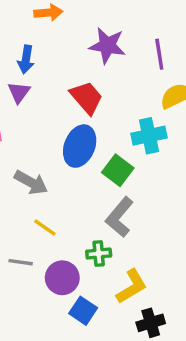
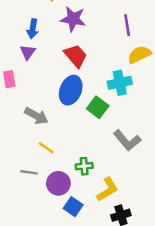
purple star: (107, 46) -> (73, 19), moved
gray L-shape: (119, 217) -> (127, 140), moved, turned -80

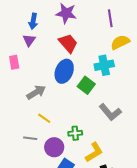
gray arrow: (36, 116) -> (36, 92), turned -60

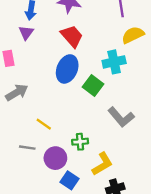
gray arrow: (36, 92) -> (17, 92), moved

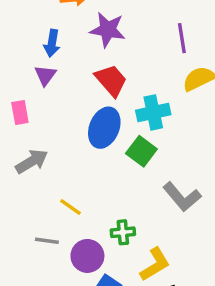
cyan cross: (114, 62) -> (153, 112), moved

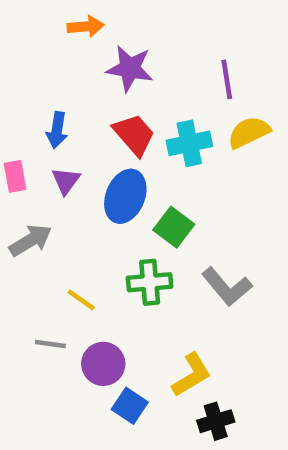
blue arrow: (52, 43) -> (57, 130), moved
purple triangle: (45, 75) -> (66, 181), moved
cyan cross: (153, 112) -> (189, 143), moved
green cross: (123, 232) -> (150, 282), moved, size x1.4

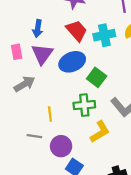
purple triangle: (66, 181) -> (42, 54), size x1.5
blue ellipse: (125, 196) -> (72, 62), turned 45
yellow line: (81, 300) -> (50, 114), turned 48
yellow L-shape: (191, 375) -> (100, 132), moved

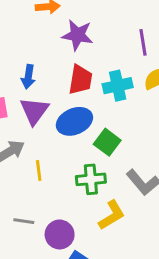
red trapezoid: (77, 31) -> (80, 80), turned 50
yellow line: (50, 114) -> (39, 170), moved

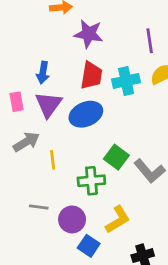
green square: (107, 142) -> (116, 157), moved
green cross: (91, 179) -> (91, 181), moved
yellow L-shape: (112, 215) -> (118, 219), moved

